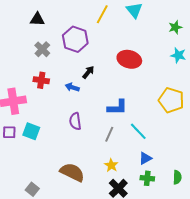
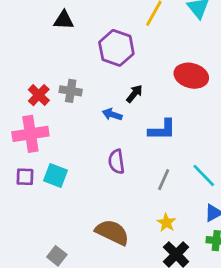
gray cross: (42, 49) -> (71, 91), moved, turned -35
red cross: (41, 80) -> (39, 95), moved, turned 35
blue L-shape: (117, 107) -> (162, 130), moved

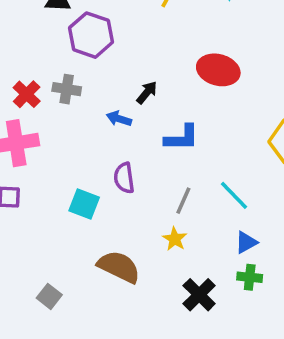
purple hexagon: (116, 48) -> (91, 35), moved
cyan square: (55, 175) -> (84, 204), moved
yellow star: (166, 223) -> (175, 239), moved

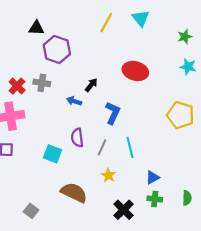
blue L-shape: (182, 138) -> (113, 113), turned -65
cyan line: (234, 195) -> (130, 147), moved, turned 30
gray line: (183, 201) -> (102, 147), moved

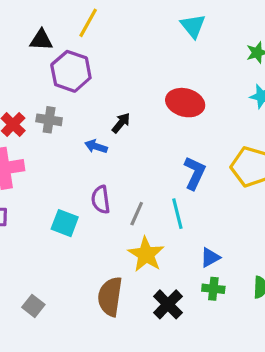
yellow line: (106, 23) -> (88, 23), moved
blue L-shape: (113, 113) -> (195, 173), moved
yellow star: (108, 175) -> (146, 254), size x1.6
brown semicircle: (74, 193) -> (110, 297), moved, turned -108

